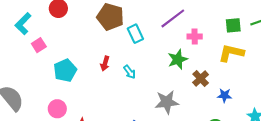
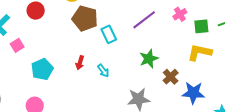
pink cross: (195, 37) -> (180, 14), moved, turned -32
blue star: (225, 95) -> (193, 93), size x1.6

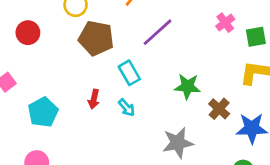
purple line: (144, 20) -> (157, 32), moved
cyan rectangle: (109, 34) -> (129, 73), moved
green star: (149, 59) -> (187, 86), turned 30

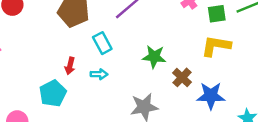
cyan arrow: (127, 108) -> (99, 74), turned -49
cyan pentagon: (43, 112) -> (53, 93), moved

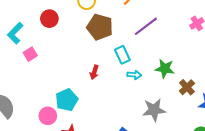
cyan arrow: (99, 74) -> (134, 75), moved
cyan pentagon: (53, 93) -> (67, 100), moved

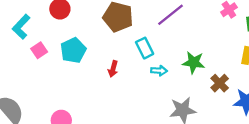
cyan pentagon: (67, 100) -> (73, 50), moved

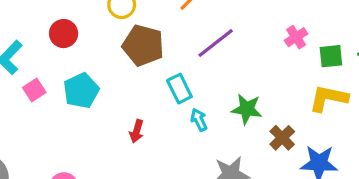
red arrow: (113, 69) -> (137, 131), moved
cyan arrow: (159, 71) -> (199, 120), turned -119

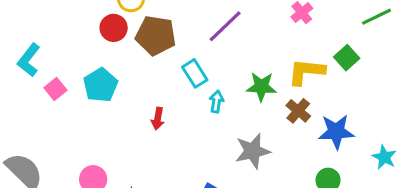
red circle: (64, 34) -> (114, 28), moved
green square: (331, 56) -> (347, 58), moved, turned -30
yellow L-shape: (328, 98) -> (306, 72), moved
cyan arrow: (199, 120) -> (216, 102), turned 40

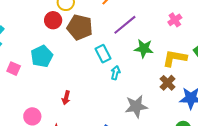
green star: (261, 87) -> (144, 48), moved
pink square: (55, 89) -> (14, 69), moved, turned -32
red arrow: (158, 119) -> (66, 98), moved

